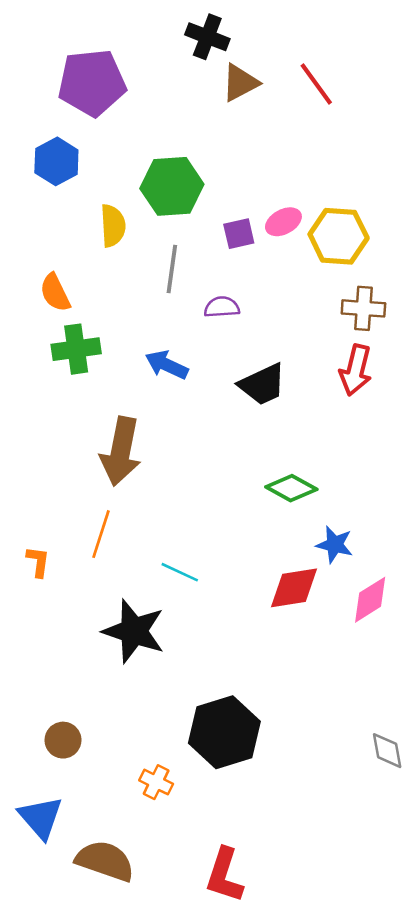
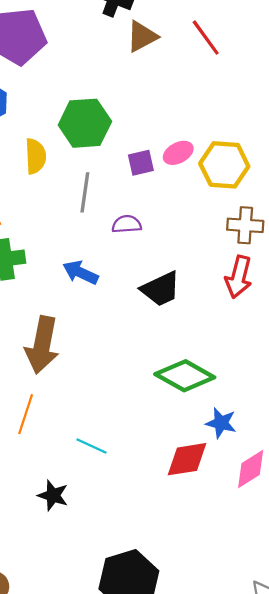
green diamond: (291, 488) -> (185, 376), size x1.4
black star: (134, 631) -> (53, 495), size x0.6

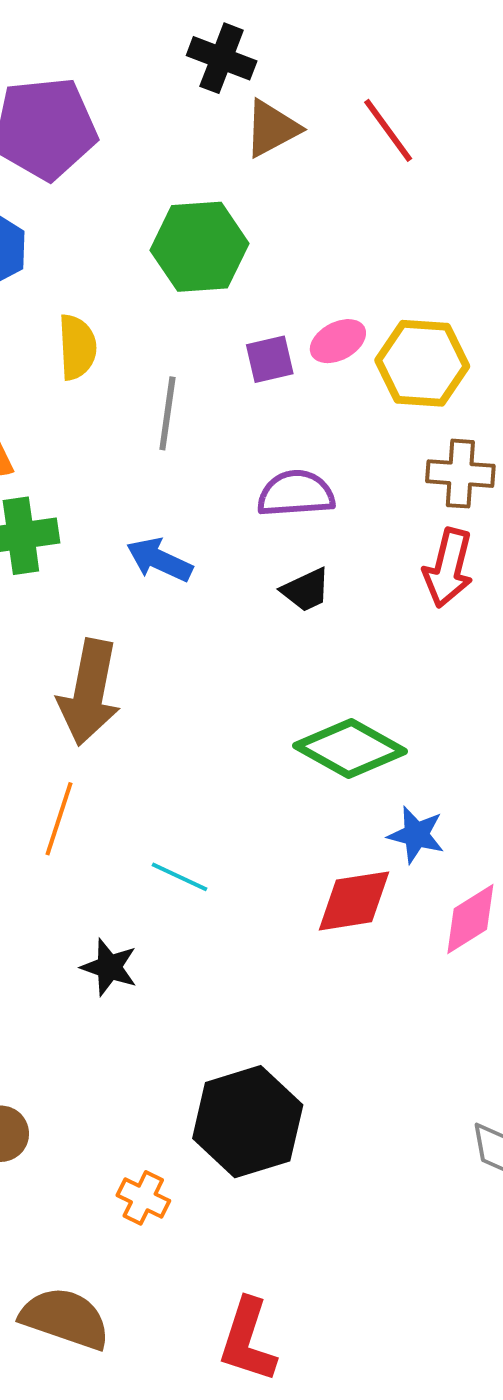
green hexagon: (85, 123) -> (200, 247), moved
purple semicircle: (127, 224) -> (296, 494), moved, size x1.4
black trapezoid: (161, 289) -> (306, 590), size x0.7

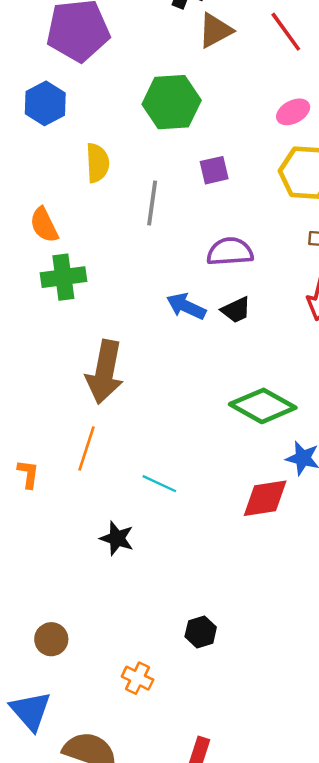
pink ellipse: (338, 341) -> (293, 112), moved
blue arrow: (159, 560) -> (186, 306), moved
black hexagon: (248, 1122) -> (201, 632), size x0.5

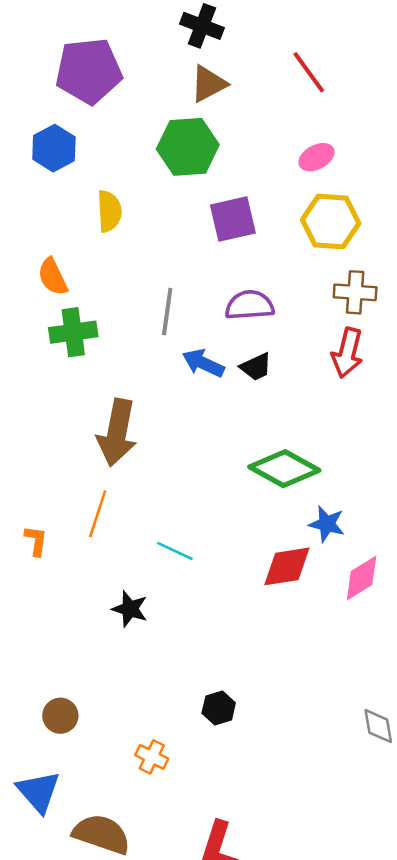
brown triangle: (215, 30) -> (208, 84), moved
purple square: (214, 170) -> (233, 219), size x1.5
gray line: (152, 203) -> (167, 312), moved

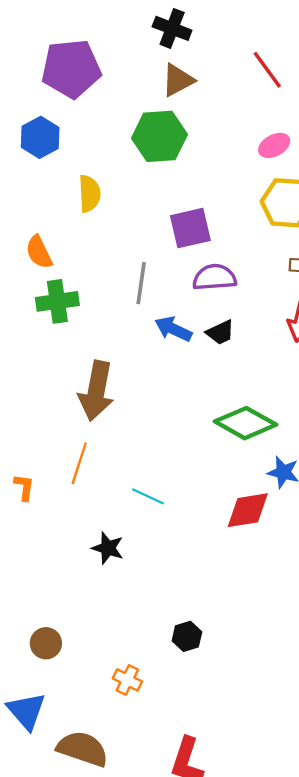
purple square: (233, 219) -> (190, 228), moved

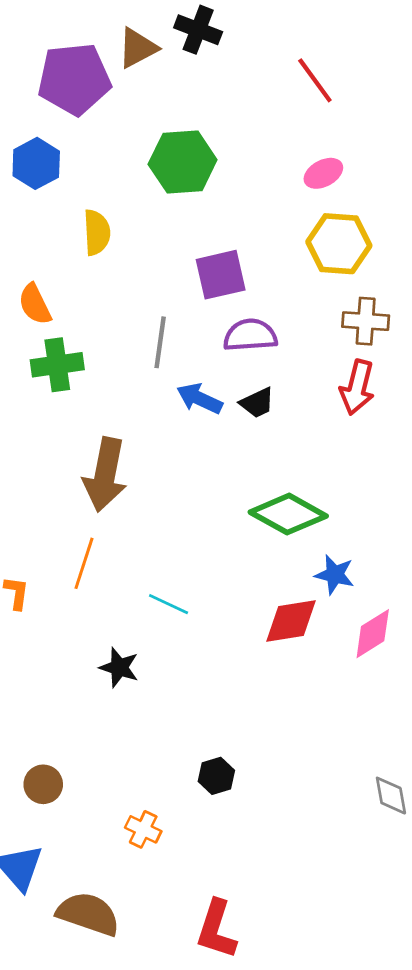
brown triangle: (178, 80) -> (138, 48), moved

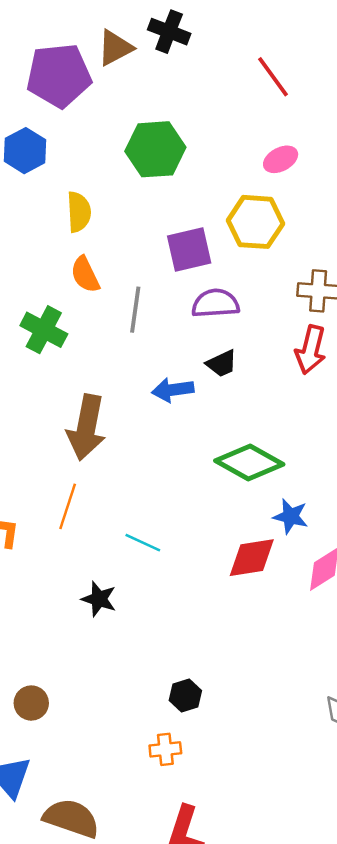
yellow hexagon: (339, 244) -> (256, 222), moved
orange semicircle: (35, 304) -> (85, 275), moved
green cross: (57, 365) -> (44, 330), turned 36
blue arrow: (199, 399) -> (173, 390), moved, turned -33
orange cross: (143, 829) -> (165, 749), moved, turned -32

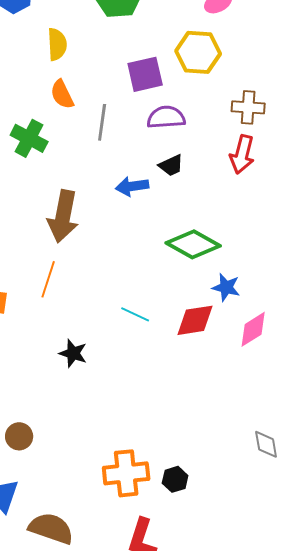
cyan line: (143, 543) -> (135, 314), moved
black hexagon: (185, 695) -> (175, 479), moved
orange cross: (165, 749) -> (126, 473), size x1.8

